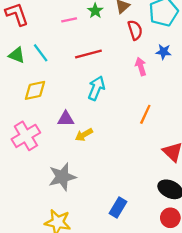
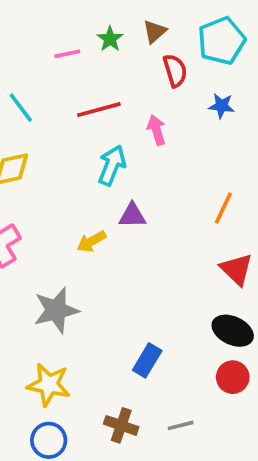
pink arrow: (141, 66) -> (156, 130), moved
orange line: (145, 114) -> (223, 208), moved
purple triangle: (66, 119) -> (132, 215), moved

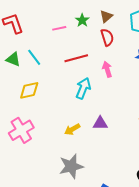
red semicircle: (175, 71) -> (107, 37), moved
purple triangle: (132, 215) -> (100, 123), moved
gray star: (56, 310) -> (71, 166), moved

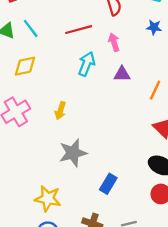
purple triangle: (100, 123) -> (122, 74), moved
yellow arrow: (72, 129) -> (60, 111), moved, turned -42

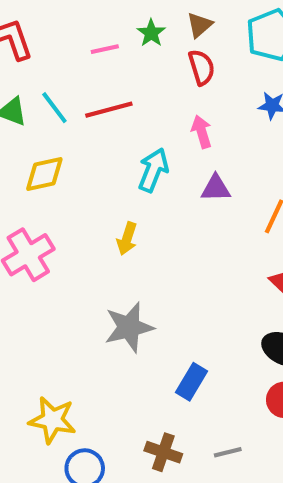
red line: (79, 30) -> (109, 110), moved
yellow arrow: (60, 111) -> (127, 239), moved
yellow star: (48, 199) -> (52, 420), moved

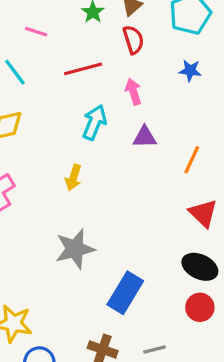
pink line: (105, 49) -> (36, 32), moved, turned 30
red line: (109, 110) -> (83, 69), moved
blue rectangle: (192, 382) -> (125, 293), size x1.4

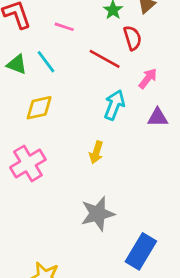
red semicircle: (133, 40) -> (133, 38), moved
red line: (83, 69) -> (105, 59), turned 44
pink arrow: (133, 92) -> (148, 78), turned 55

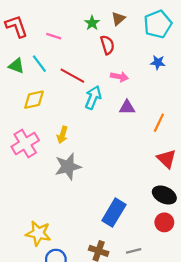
red line: (105, 59) -> (72, 76), moved
pink arrow: (148, 78) -> (119, 77), turned 63
yellow arrow: (96, 152) -> (62, 135), moved
gray star: (98, 214) -> (68, 167), moved

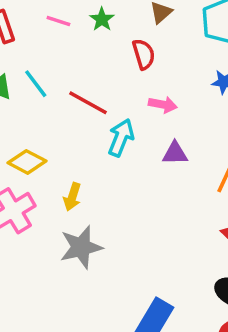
green star: (92, 23) -> (102, 19), moved
pink line: (54, 36) -> (58, 21), moved
yellow diamond: (34, 100) -> (27, 162), moved, turned 40

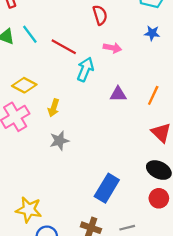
purple triangle: (175, 153) -> (118, 94), moved
gray star: (81, 247) -> (59, 141), size x0.7

